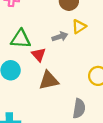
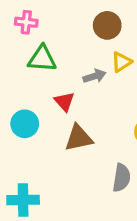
green triangle: (21, 39) -> (42, 59), moved

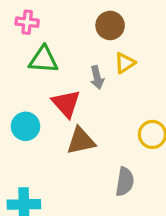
gray arrow: (95, 76) -> (97, 78), turned 95
red triangle: (64, 102) -> (66, 104), size x1.4

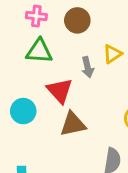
pink cross: (27, 22) -> (36, 16), moved
brown circle: (110, 25) -> (77, 20), moved

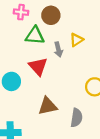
green triangle: (39, 51) -> (35, 36), moved
brown triangle: (73, 124) -> (48, 106), moved

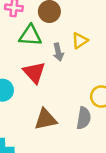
gray semicircle: (76, 118) -> (84, 118), moved

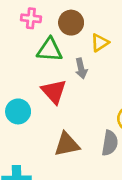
yellow triangle: (80, 41) -> (100, 43), moved

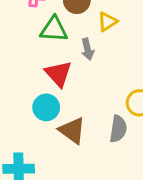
cyan circle: (18, 111) -> (46, 107), moved
brown triangle: (67, 144) -> (72, 130), turned 48

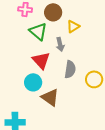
green triangle: (54, 29) -> (38, 31), turned 36
gray semicircle: (118, 129) -> (70, 69), moved

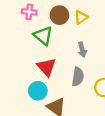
yellow triangle: (73, 26) -> (81, 17), moved
gray arrow: (60, 44) -> (82, 50), moved

